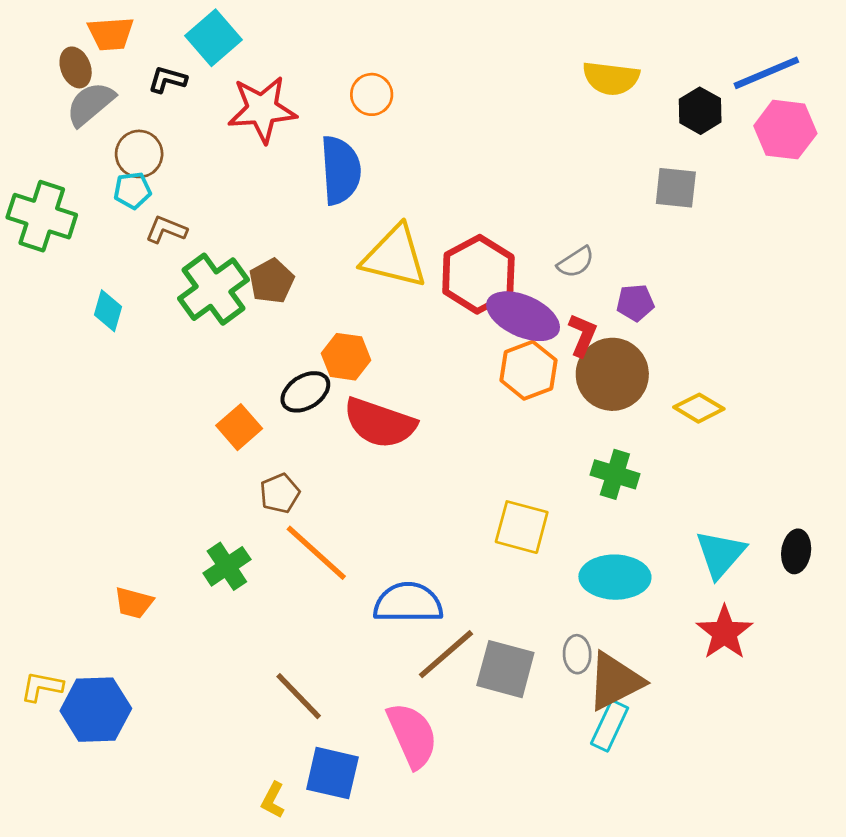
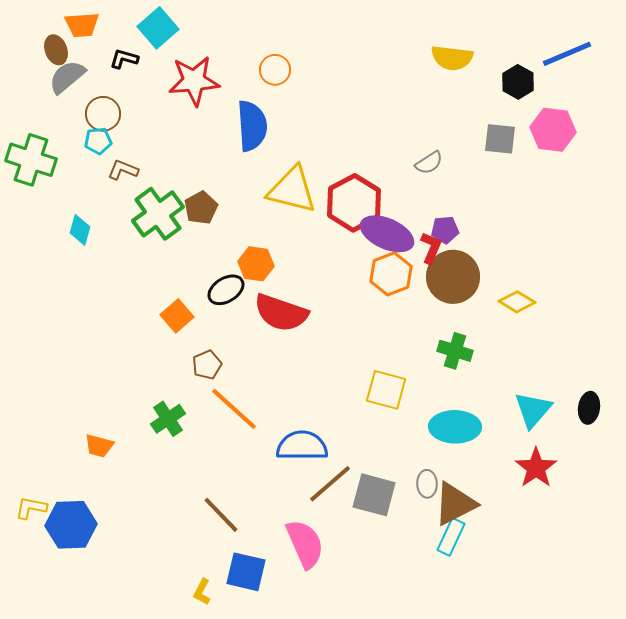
pink hexagon: (785, 130) -> (553, 130), moved
gray semicircle: (576, 262) -> (429, 163), moved
purple pentagon: (635, 303) -> (445, 230), moved

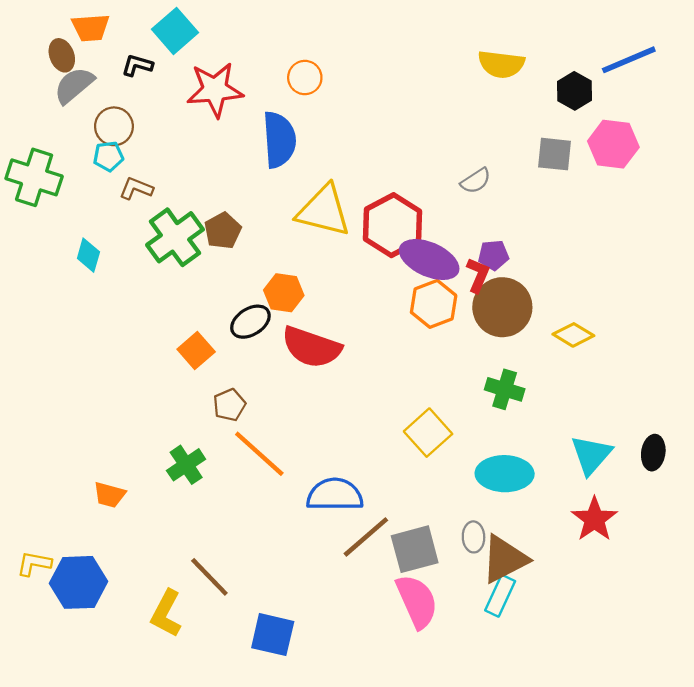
yellow square: (386, 390) -> (428, 433), turned 33
gray square: (374, 495) -> (415, 549), turned -30
brown line: (221, 515) -> (209, 577), moved
pink semicircle: (305, 544) -> (417, 601), moved
yellow L-shape: (202, 592) -> (166, 614), moved, size x1.6

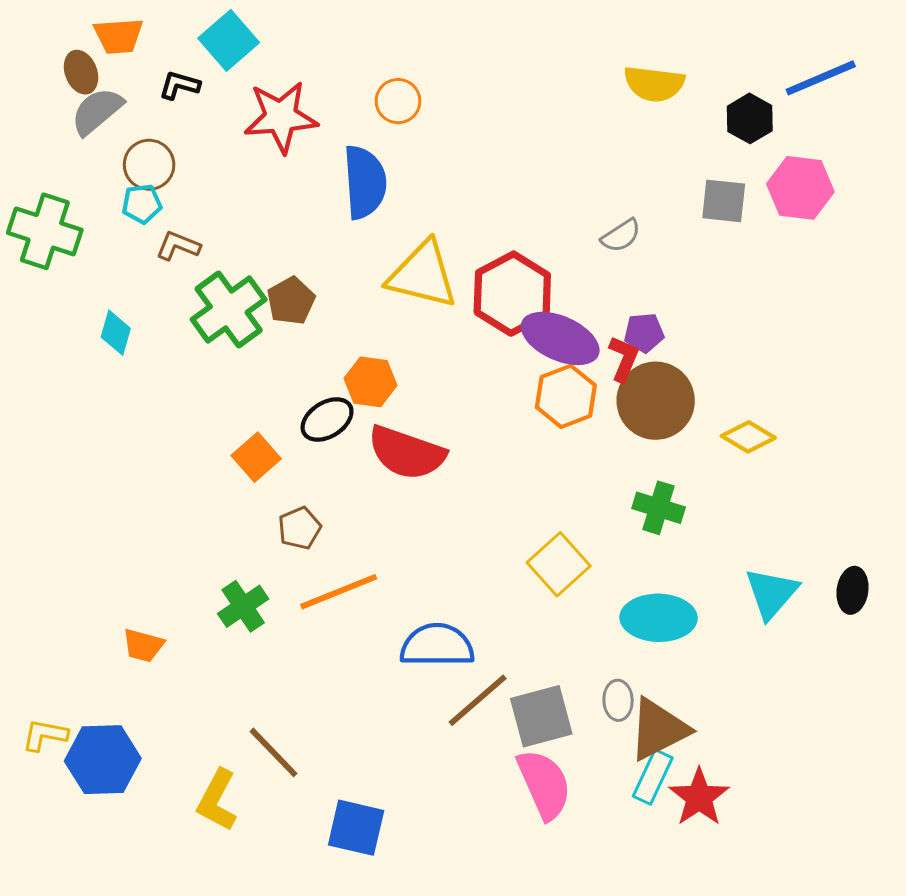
orange line: (259, 454) -> (339, 592), turned -64
red star: (594, 519) -> (699, 797), moved

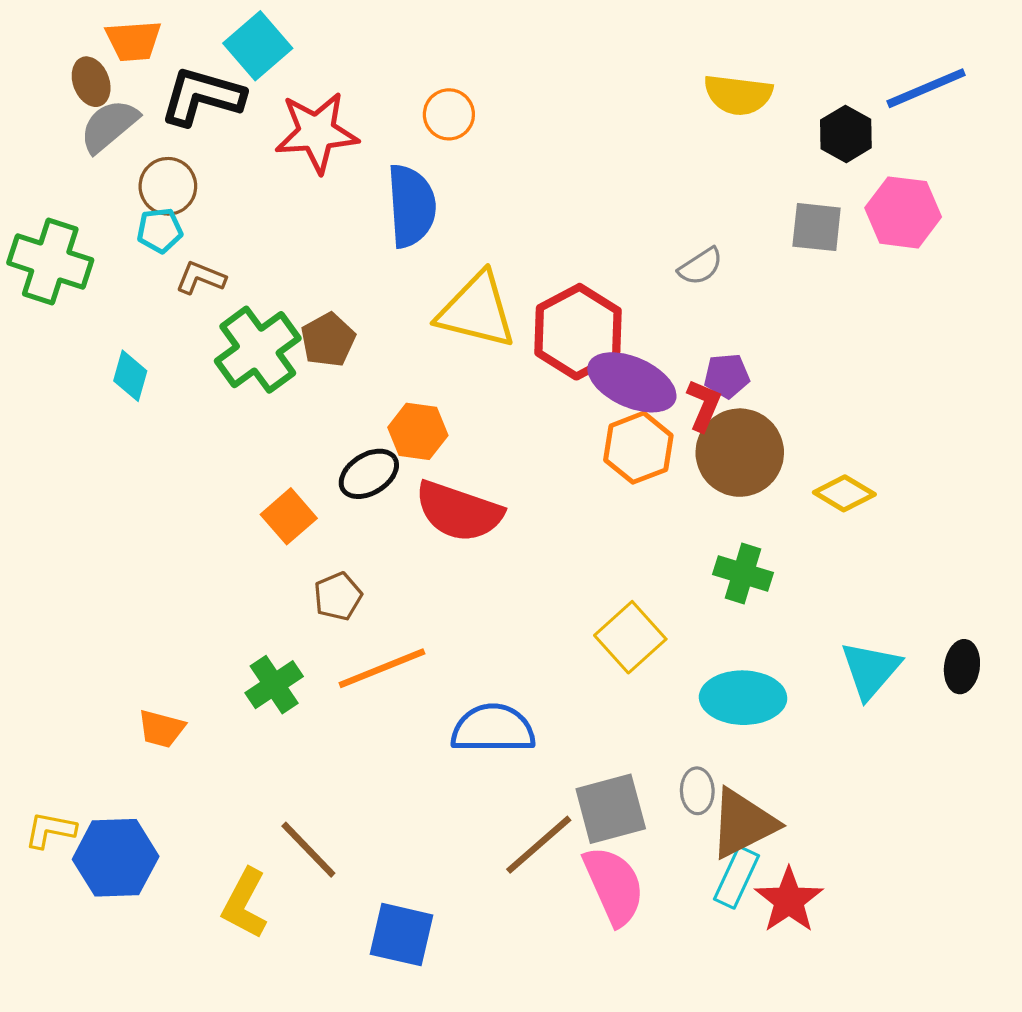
black L-shape: (179, 85) -> (202, 96), size x1.8
brown line: (478, 700) -> (539, 845), moved

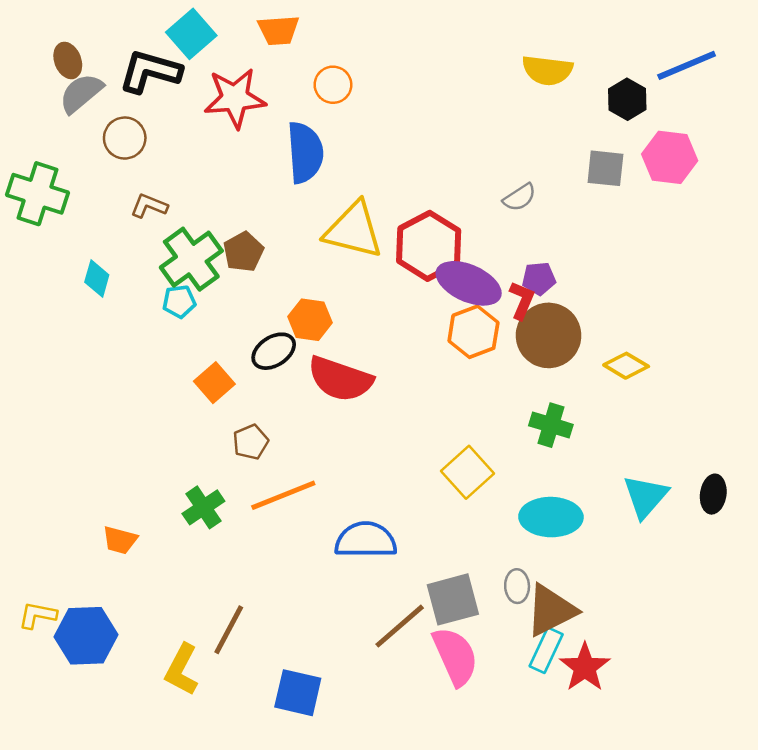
orange trapezoid: (134, 41) -> (278, 30), moved
cyan pentagon: (160, 230) -> (179, 302), moved
brown line: (308, 850) -> (229, 630), turned 72

